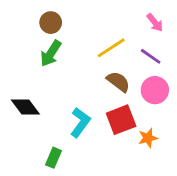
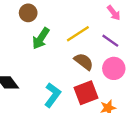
green arrow: (51, 53) -> (41, 38), moved

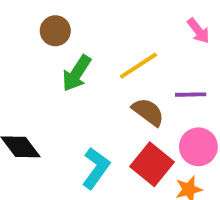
purple line: (110, 41) -> (191, 95), moved, turned -36
pink circle: (114, 68) -> (198, 147), moved
red square: (86, 93) -> (152, 164), turned -30

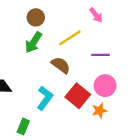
brown circle: (55, 31) -> (36, 17), moved
pink arrow: (198, 31) -> (96, 15), moved
brown semicircle: (148, 112) -> (61, 65), moved

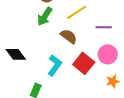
orange star: (99, 111) -> (113, 81), moved

